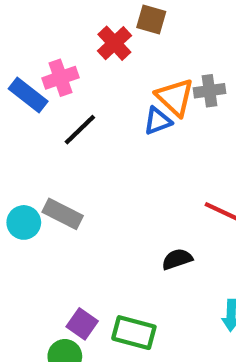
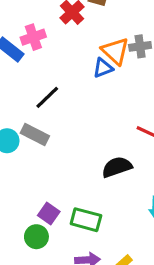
black line: (80, 130) -> (47, 97), moved
black semicircle: (177, 259) -> (117, 167), size x1.4

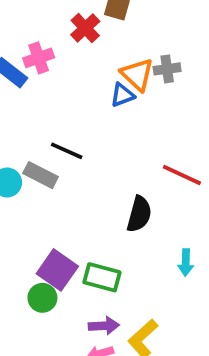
black line: (47, 97) -> (67, 151), moved, turned 68
black semicircle: (117, 167) -> (139, 214), turned 124
purple square: (49, 213) -> (57, 270), size x1.5

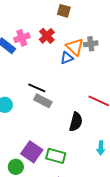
red cross: (85, 28) -> (47, 36), moved
gray rectangle: (41, 175) -> (43, 101), moved
green circle: (42, 298) -> (16, 167), moved

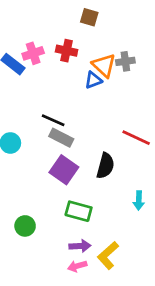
red cross: (47, 36) -> (67, 51), turned -35
purple square: (32, 152) -> (64, 170), moved

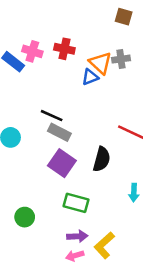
brown square: (89, 17) -> (124, 17), moved
pink cross: (33, 53) -> (32, 51), turned 36

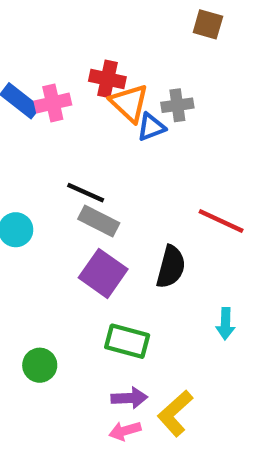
pink cross: (32, 51) -> (53, 103), moved, turned -30
gray cross: (121, 59) -> (177, 105), moved
orange triangle: (100, 63) -> (129, 103), moved

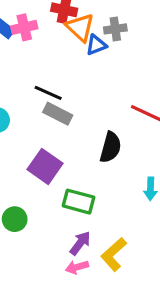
purple square: (103, 273) -> (45, 166), moved
purple arrow: (129, 398) -> (80, 243), turned -50

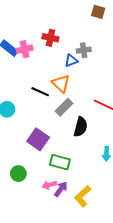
orange triangle: (80, 27) -> (61, 83), moved
gray rectangle: (58, 114) -> (64, 107), moved, turned -72
pink arrow: (77, 267) -> (49, 185), moved

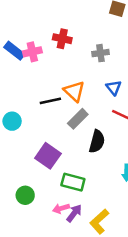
blue triangle: (71, 61) -> (114, 88), moved, turned -48
black line: (40, 92) -> (50, 101), turned -36

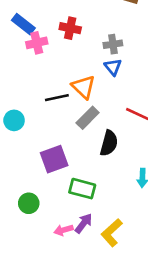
blue rectangle: (14, 51) -> (23, 24), moved
blue triangle: (114, 88) -> (113, 67), moved
purple square: (48, 156) -> (54, 159), turned 35
pink arrow: (61, 208) -> (63, 230), moved

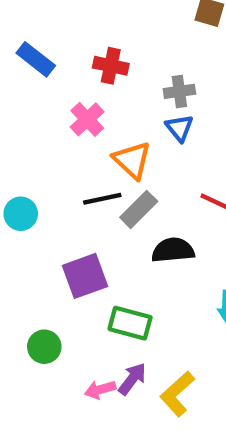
pink cross: (37, 43) -> (87, 119), moved, turned -30
black line: (57, 98) -> (102, 199), moved
black semicircle: (109, 143) -> (173, 250), turned -110

